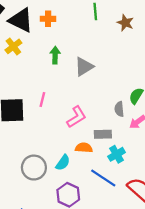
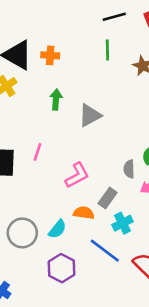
gray rectangle: (103, 134) -> (108, 198), turned -56

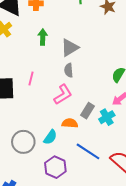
gray semicircle: (129, 169) -> (69, 70), moved
cyan cross: (122, 223) -> (107, 117), moved

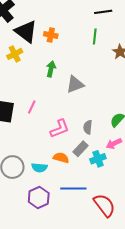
gray semicircle: (69, 70) -> (88, 127), moved
cyan semicircle: (50, 137) -> (39, 168), turned 49
blue line: (88, 151) -> (73, 188), turned -45

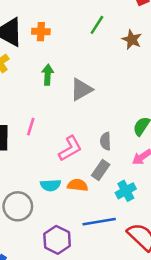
green line: (95, 36) -> (97, 25), turned 35
cyan cross: (98, 159) -> (126, 191), moved
cyan semicircle: (39, 168) -> (51, 185), moved

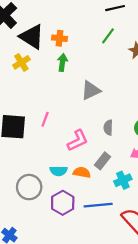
green arrow: (48, 75) -> (62, 62), moved
gray semicircle: (106, 141) -> (108, 128), moved
purple hexagon: (57, 240) -> (63, 203), moved

